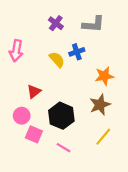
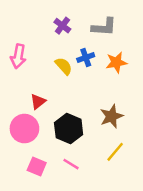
orange star: (104, 76) -> (116, 62), moved
pink circle: (22, 116) -> (24, 129), size x1.5
pink square: (34, 134) -> (37, 167), moved

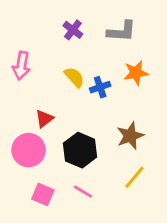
blue cross: (86, 57) -> (100, 87), moved

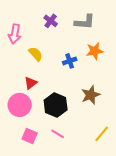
pink arrow: (21, 66) -> (15, 34), moved
yellow semicircle: (74, 77) -> (36, 54), moved
yellow line: (134, 177) -> (102, 134), moved

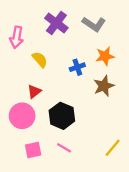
purple cross: (51, 21) -> (56, 23), size x1.5
gray L-shape: (85, 22) -> (94, 24), turned 30
brown star: (91, 95) -> (104, 86), moved
pink square: (30, 136) -> (33, 150), turned -35

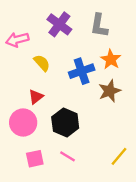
gray L-shape: (94, 24) -> (99, 26), turned 65
pink arrow: (17, 37) -> (17, 40), turned 65
orange star: (105, 56) -> (111, 59), turned -30
blue cross: (77, 67) -> (82, 71), size x1.5

